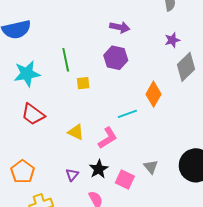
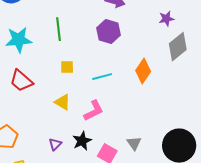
yellow square: (83, 83) -> (67, 67), moved
cyan line: (127, 114) -> (102, 77), moved

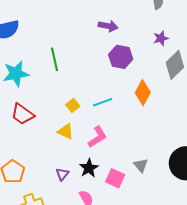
purple hexagon: (109, 31) -> (121, 57), moved
yellow square: (67, 67) -> (73, 106), moved, turned -32

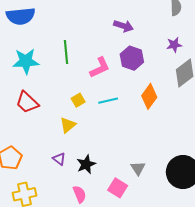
yellow triangle: (66, 131) -> (68, 125), turned 48
pink L-shape: (97, 137) -> (100, 68), moved
purple triangle: (62, 174) -> (59, 159), moved, turned -40
pink square: (115, 178) -> (118, 188), moved

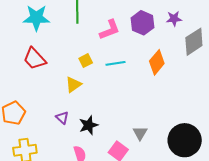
purple star: (174, 45) -> (174, 19), moved

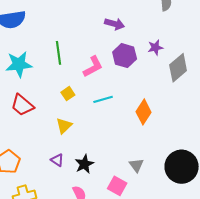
yellow square: (86, 61) -> (68, 94), moved
orange diamond: (157, 62) -> (144, 112), moved

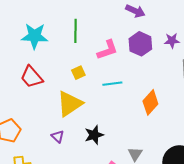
yellow triangle: (64, 126) -> (70, 104), size x1.6
black star: (84, 164) -> (94, 135), moved

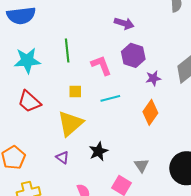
purple star: (172, 41) -> (153, 78), moved
pink L-shape: (107, 50) -> (101, 65), turned -85
yellow square: (78, 73) -> (75, 91), turned 32

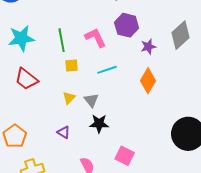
green line: (67, 50) -> (62, 40), moved
yellow triangle: (70, 123) -> (69, 98), size x0.5
black star: (98, 151) -> (99, 124), turned 30
gray triangle: (141, 165) -> (91, 100), moved

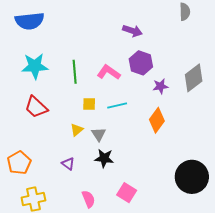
pink L-shape: (95, 38) -> (109, 72), turned -35
yellow square: (72, 66) -> (89, 104), moved

